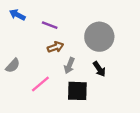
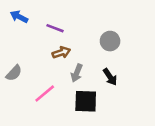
gray circle: (99, 37) -> (110, 41), size x0.6

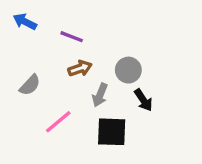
gray circle: (110, 41) -> (128, 70), moved
gray semicircle: (14, 73) -> (30, 85), moved

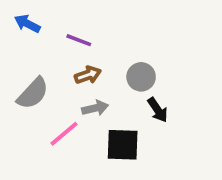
gray semicircle: (30, 85) -> (33, 93), size x1.4
gray arrow: (100, 95) -> (95, 108), moved, turned -125

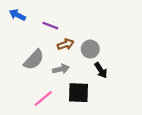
brown arrow: (88, 75) -> (66, 44), moved
gray semicircle: (33, 93) -> (34, 60), moved
pink line: (64, 134) -> (43, 98), moved

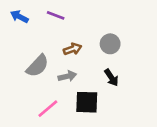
purple line: (50, 26) -> (56, 15), moved
gray circle: (90, 49) -> (110, 44), moved

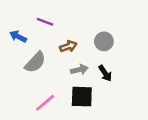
purple line: (56, 15) -> (45, 22), moved
blue arrow: (19, 17) -> (18, 36), moved
gray arrow: (67, 76) -> (79, 70), moved

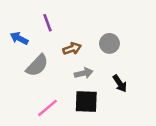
purple line: (45, 22) -> (48, 23), turned 49
black arrow: (105, 73) -> (120, 83), moved

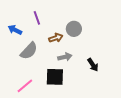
gray circle: (109, 43) -> (74, 29), moved
black square: (86, 102) -> (55, 77), moved
pink line: (48, 108) -> (25, 86), moved

